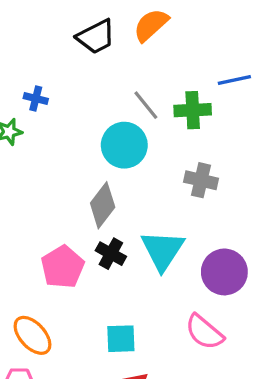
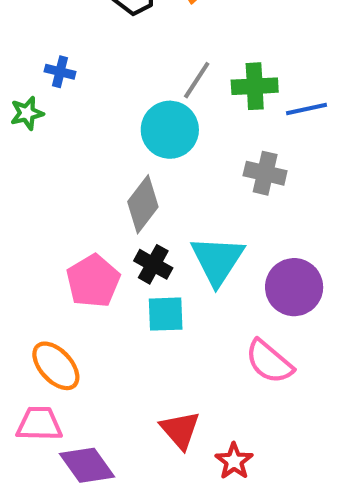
blue line: (234, 80) -> (306, 109), moved
gray line: (146, 105) -> (197, 80), turned 72
cyan square: (121, 339) -> (166, 314), moved

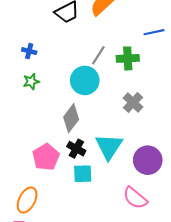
blue line: (306, 109) -> (154, 32), moved
green star: (27, 113) -> (31, 81), moved
gray cross: (265, 173) -> (133, 102), turned 30
orange ellipse: (56, 366) -> (27, 200), turned 70

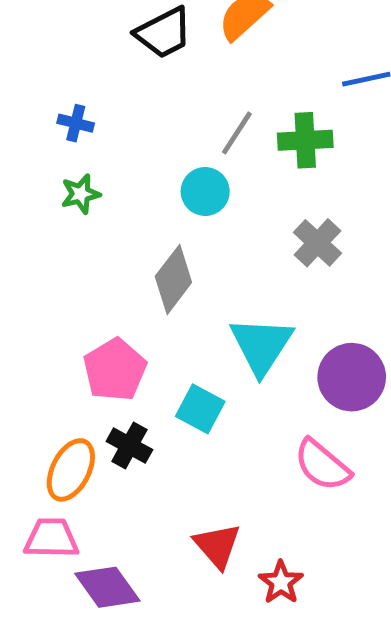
cyan circle: (85, 80) -> (205, 192), size x0.7
black cross: (76, 149) -> (129, 446), moved
cyan square: (83, 174) -> (200, 409), turned 30

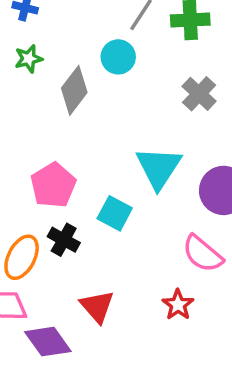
gray diamond: (173, 279) -> (74, 90), moved
red triangle: (217, 546) -> (97, 306), moved
red star: (281, 582) -> (178, 305), moved

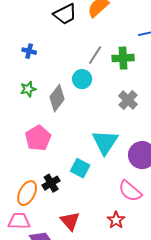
green star: (29, 59) -> (28, 89), moved
pink pentagon: (53, 185) -> (38, 138), moved
black cross: (64, 240) -> (51, 183), turned 30

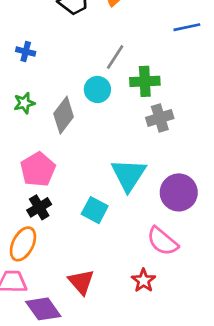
green cross: (123, 58) -> (145, 81), moved
gray cross: (128, 100) -> (160, 118), turned 30
black cross: (51, 183) -> (39, 207), moved

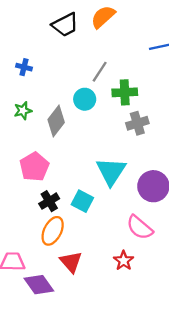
black cross: (39, 207) -> (49, 201), moved
orange ellipse: (23, 244) -> (53, 231), moved

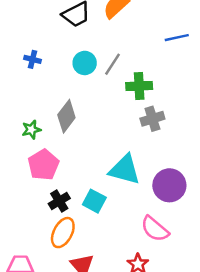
cyan circle: (85, 99) -> (85, 63), moved
green star: (23, 111) -> (31, 130), moved
cyan triangle: (111, 171) -> (125, 170), turned -48

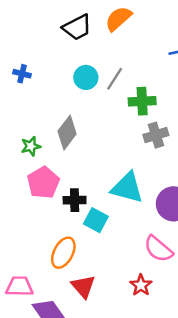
blue cross: (33, 59) -> (22, 74), moved
black cross: (59, 201) -> (75, 200), moved, turned 30

